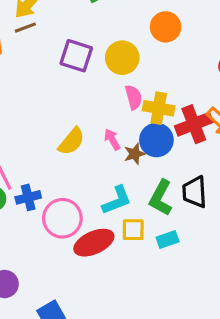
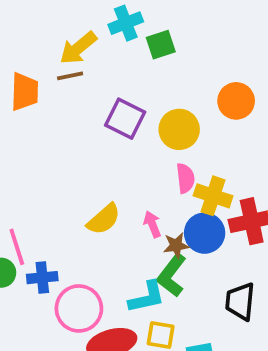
green L-shape: (161, 198) -> (172, 275), moved

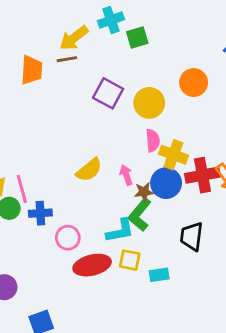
pink circle: (79, 308) -> (68, 238), size x0.7

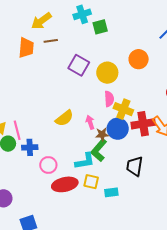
yellow arrow: (74, 38) -> (41, 21), moved

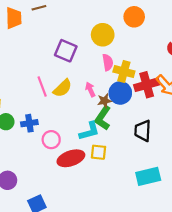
purple square: (79, 65) -> (66, 51), moved
pink line: (17, 130) -> (42, 87), moved
cyan rectangle: (111, 192) -> (148, 176), moved, size x1.6

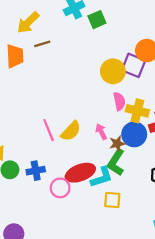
purple square: (66, 51) -> (134, 65), moved
red ellipse: (71, 158) -> (80, 173), moved

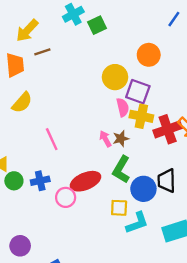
purple square: (134, 65) -> (138, 92), moved
yellow semicircle: (71, 131) -> (22, 103), moved
blue circle: (134, 134) -> (143, 189), moved
brown star: (117, 144) -> (121, 139), moved
cyan L-shape: (102, 177) -> (137, 223), moved

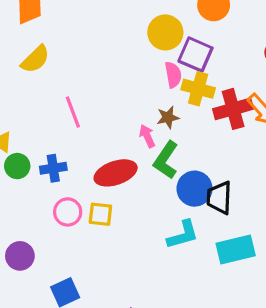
pink arrow: (105, 139) -> (147, 136), moved
black trapezoid: (167, 181) -> (219, 198), moved
pink circle: (66, 197) -> (68, 212), moved
yellow square: (119, 208) -> (100, 214), moved

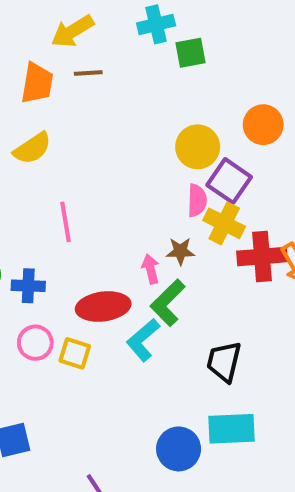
blue circle: (195, 189) -> (179, 449), moved
cyan L-shape: (183, 235) -> (143, 340), moved, turned 144

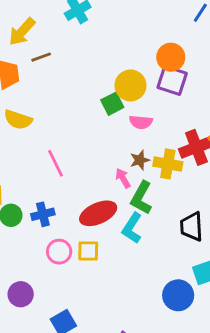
green square: (191, 53) -> (112, 104), moved
yellow semicircle: (32, 148) -> (18, 120), turned 68
purple square: (229, 181) -> (172, 80), moved
pink semicircle: (197, 200) -> (141, 122), turned 110
yellow cross: (224, 223) -> (168, 164), moved

